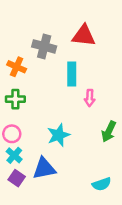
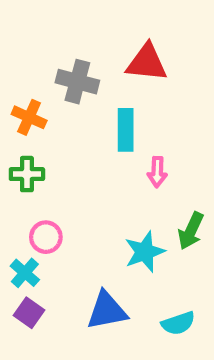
pink circle: (12, 134) -> (46, 237), moved
cyan star: (58, 135) -> (145, 252), moved
blue triangle: (44, 169) -> (107, 311), moved

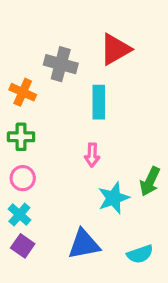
red triangle: (147, 63) -> (115, 49), turned -36
pink arrow: (157, 172) -> (92, 155), moved
pink circle: (46, 237) -> (23, 178), moved

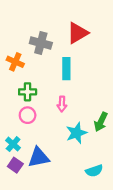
green cross: (21, 137) -> (28, 92), moved
pink circle: (23, 178) -> (28, 115), moved
blue triangle: (84, 244) -> (39, 157), moved

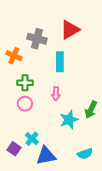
cyan cross: (13, 144) -> (32, 139), moved
blue triangle: (39, 157) -> (46, 156), moved

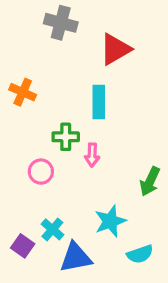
gray cross: (37, 39) -> (61, 23), moved
green cross: (25, 83) -> (66, 137), moved
cyan star: (69, 120) -> (110, 221), moved

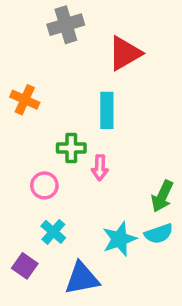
gray cross: (61, 23) -> (66, 25), turned -32
cyan cross: (52, 229) -> (53, 232), moved
cyan semicircle: (140, 254) -> (159, 234), moved

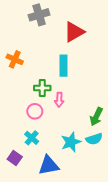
pink circle: (44, 185) -> (35, 111), moved

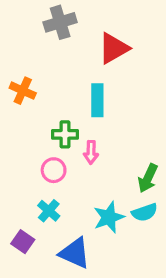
blue triangle: (49, 165) -> (75, 253), turned 35

